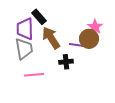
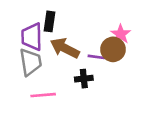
black rectangle: (39, 17) -> (50, 21), turned 49
brown arrow: (51, 38) -> (65, 48), turned -30

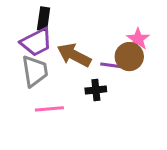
black rectangle: (50, 21) -> (44, 19), moved
purple trapezoid: (32, 37) -> (36, 42), turned -116

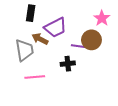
pink star: (138, 39) -> (102, 18), moved
purple trapezoid: (36, 42) -> (55, 28), moved
brown arrow: (74, 55) -> (40, 39), moved, size x0.7

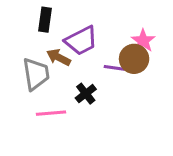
pink star: (102, 18) -> (143, 41), moved
black cross: (68, 64) -> (86, 94), moved, turned -32

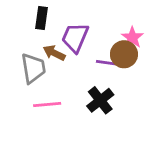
purple trapezoid: (81, 41) -> (75, 38), turned 140
black cross: (86, 94) -> (100, 100), moved, size x1.4

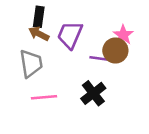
brown arrow: (54, 53) -> (39, 34), moved

